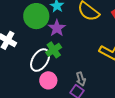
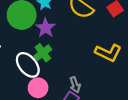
white ellipse: (40, 60) -> (28, 65), turned -70

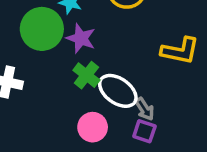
white ellipse: (28, 65) -> (118, 91), moved

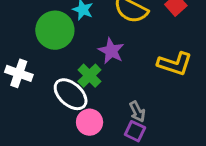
purple star: (81, 38) -> (111, 51), moved
white ellipse: (118, 91) -> (71, 94), moved

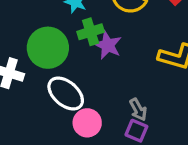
green circle: (55, 30) -> (48, 48), moved
green cross: (89, 76) -> (91, 32), moved, turned 30

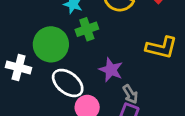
purple star: (108, 45) -> (111, 70), moved

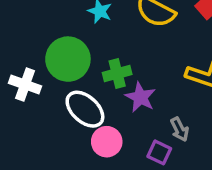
green cross: (87, 29) -> (117, 73), moved
gray arrow: (130, 94) -> (180, 129), moved

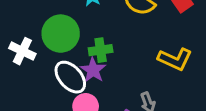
purple star: (140, 97) -> (93, 70), moved

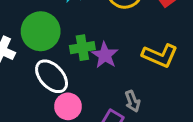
purple star: (93, 70) -> (105, 55), moved

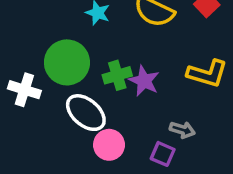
gray arrow: (133, 101) -> (182, 130), turned -45

